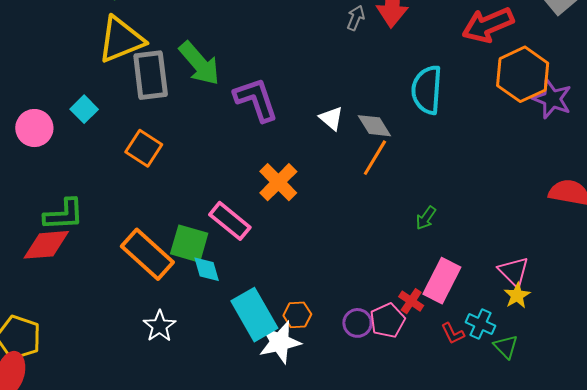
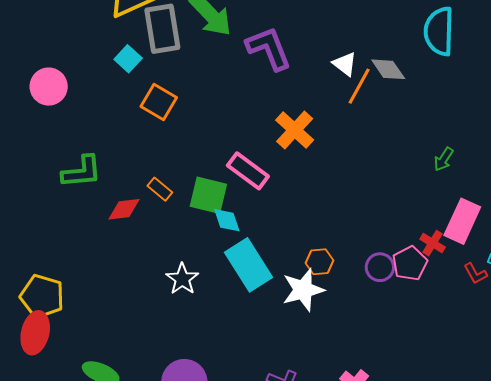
cyan square: (84, 109) -> (128, 59), moved
orange line: (375, 158) -> (359, 86), moved
red diamond: (46, 245) -> (124, 209), moved, size x0.7
orange rectangle: (147, 254) -> (160, 189), moved, size x0.5
cyan rectangle: (254, 315) -> (249, 265), moved

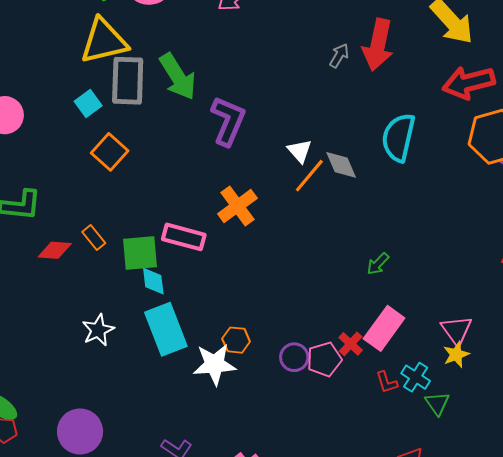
purple L-shape: (269, 48) -> (228, 121), turned 33
pink rectangle: (248, 171) -> (184, 237), turned -33
green square: (208, 195) -> (140, 253), turned -30

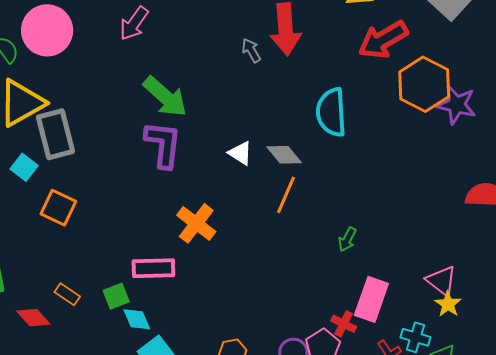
gray arrow: (339, 56) -> (251, 50), turned -45
green arrow: (178, 77) -> (165, 97), moved
orange line: (309, 176) -> (286, 195), moved
red diamond: (55, 250) -> (33, 318), turned 60
green square: (140, 253) -> (116, 296), size x0.7

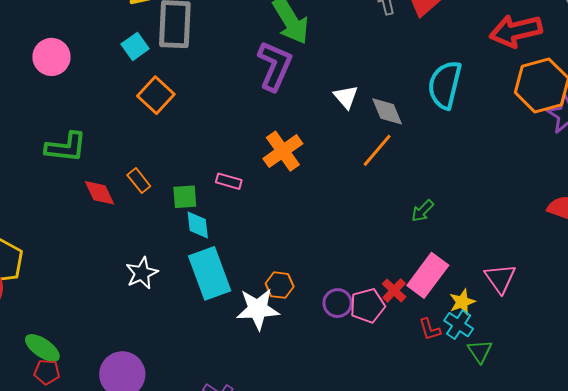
pink rectangle: (153, 268) -> (229, 181), size x0.6
yellow star: (448, 304) -> (462, 302), moved

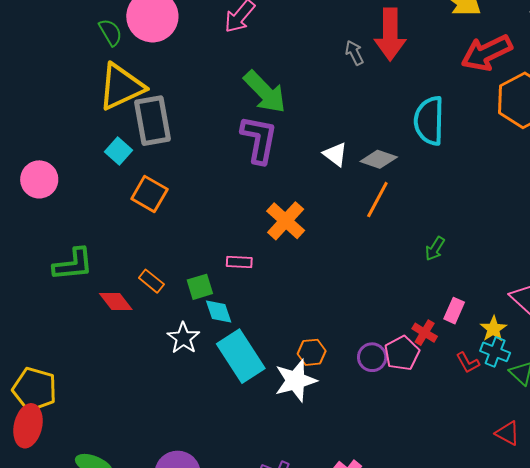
gray diamond: (387, 111) -> (379, 159), turned -36
white star: (142, 273) -> (183, 338), moved
pink rectangle: (428, 275) -> (454, 311), size x0.6

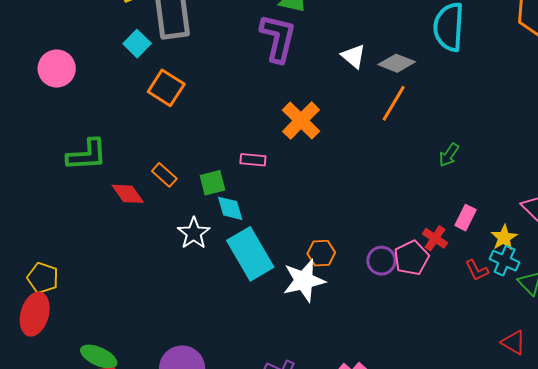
yellow pentagon: (35, 389) -> (43, 278), size x0.7

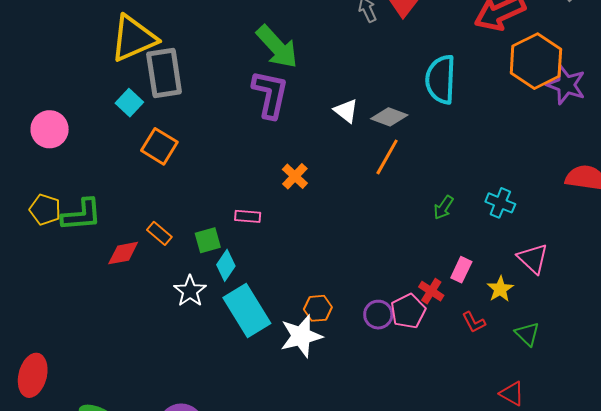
orange cross: (301, 121) -> (295, 176), size x0.7
red diamond: (128, 194) -> (123, 253), turned -64
cyan diamond: (230, 208) -> (226, 265), turned 52
cyan cross: (505, 261) -> (500, 203), moved
yellow pentagon: (43, 278) -> (45, 210), moved

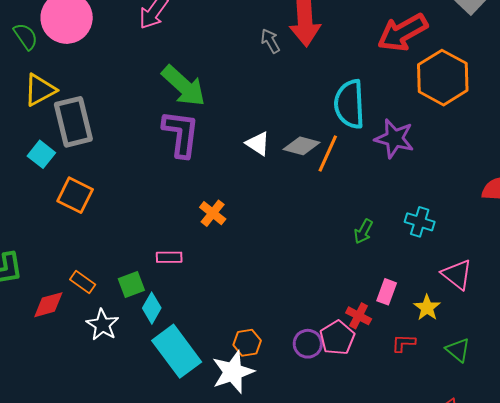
yellow triangle: (133, 38) -> (40, 90), size x0.7
purple star: (566, 85) -> (394, 138), moved
orange line: (387, 157) -> (328, 153), moved
white star: (190, 291) -> (102, 325), moved
red L-shape: (474, 322) -> (404, 343), turned 125

